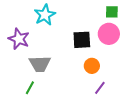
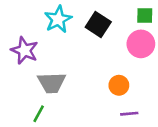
black square: (82, 40) -> (98, 25), moved, turned 36
purple line: (100, 88) -> (129, 114), turned 48

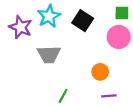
purple star: (24, 50) -> (21, 27), moved
gray trapezoid: (52, 83) -> (49, 54), moved
green line: (39, 114) -> (63, 96), moved

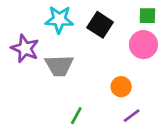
cyan star: (49, 16) -> (59, 20), turned 30
purple star: (21, 27) -> (25, 48), moved
purple line: (109, 96) -> (132, 116), turned -32

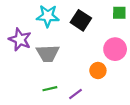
pink circle: (143, 45) -> (115, 49), moved
green line: (76, 116) -> (50, 89), moved, turned 48
purple line: (132, 116) -> (76, 94), moved

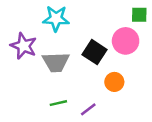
black square: (81, 20) -> (94, 52), moved
pink circle: (115, 49) -> (126, 41), moved

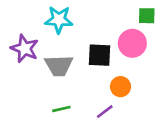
black square: (94, 52) -> (99, 55), turned -30
purple line: (88, 109) -> (105, 112), moved

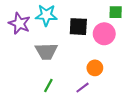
purple star: (25, 49) -> (19, 23), moved
black square: (99, 55) -> (78, 27), moved
green line: (61, 109) -> (48, 85), turned -48

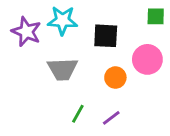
pink circle: (104, 34) -> (147, 59), moved
orange circle: (95, 68) -> (115, 78), moved
green line: (48, 85) -> (78, 114), moved

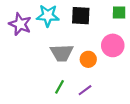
black square: (106, 36) -> (81, 16), moved
gray trapezoid: (63, 69) -> (62, 53), moved

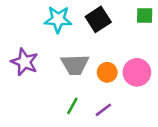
black square: (81, 16) -> (98, 19), turned -36
purple star: (20, 24) -> (25, 62), moved
pink circle: (113, 45) -> (137, 72), moved

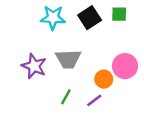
green square: (145, 16) -> (119, 14), moved
purple star: (25, 62) -> (34, 66), moved
orange circle: (107, 72) -> (104, 79), moved

